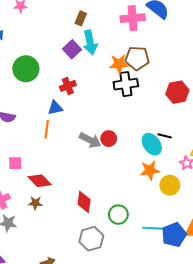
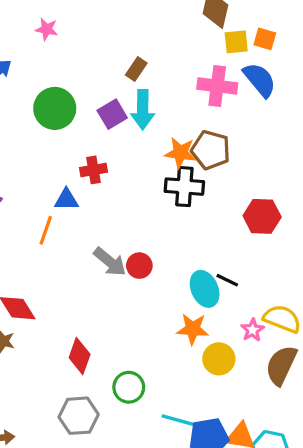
green circle: (26, 69) -> (55, 108), moved

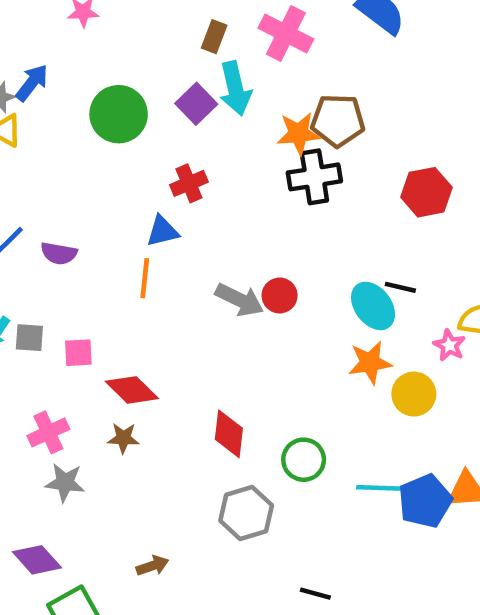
pink cross: (217, 86) -> (286, 34), moved, turned 33

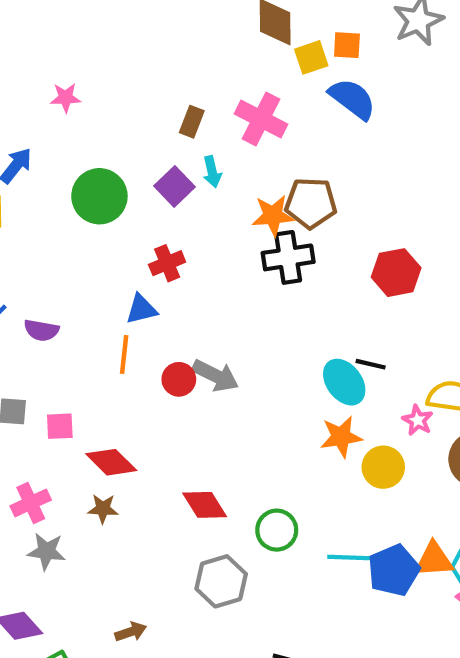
cyan arrow: (235, 88) -> (212, 172), size x0.6
red circle: (280, 295) -> (179, 379), moved
red diamond: (229, 434) -> (205, 505), turned -39

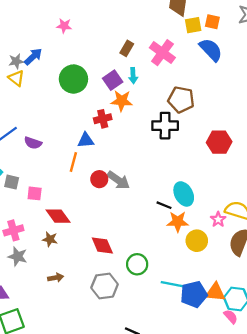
orange star: (273, 216) -> (122, 101), moved
black line: (371, 364) -> (164, 205), moved
brown arrow: (131, 632) -> (56, 278), moved

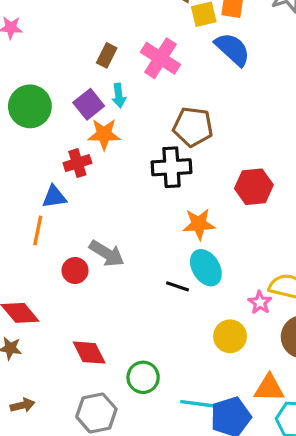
red circle: (99, 179) -> (75, 270), moved
orange star: (178, 222) -> (199, 224), moved
orange triangle: (215, 292) -> (269, 388), moved

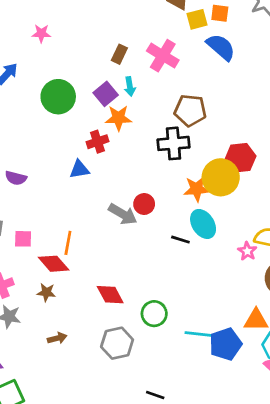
orange line: (38, 231) -> (68, 243), moved
red circle: (75, 270) -> (144, 204), moved
yellow circle: (230, 336) -> (221, 177), moved, size x1.4

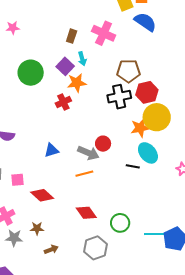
red hexagon: (240, 158) -> (147, 92), moved
blue triangle: (79, 169) -> (51, 150), moved
orange line: (68, 243) -> (84, 174), moved, turned 72
brown star: (46, 292) -> (37, 228), moved

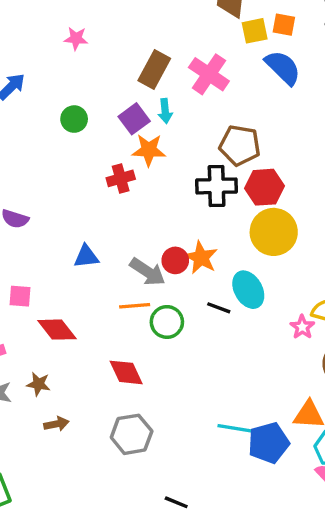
pink star: (13, 28) -> (76, 38), moved
brown rectangle: (72, 36) -> (154, 70), size x1.5
green circle: (31, 73) -> (74, 119), size x0.6
orange star: (140, 128) -> (201, 258), moved, turned 30
green circle: (120, 223) -> (167, 322), moved

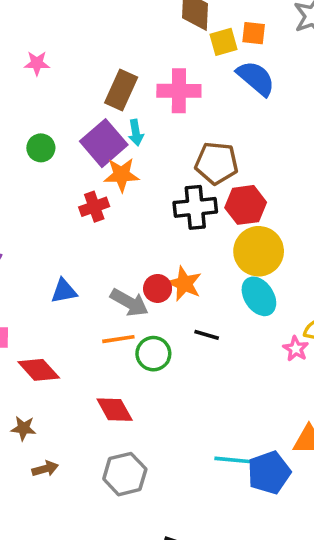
pink cross: (209, 74) -> (179, 91), turned -30
purple square: (134, 119) -> (104, 143), size x1.4
cyan ellipse: (248, 290) -> (259, 296), moved

